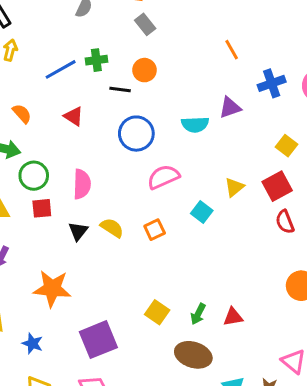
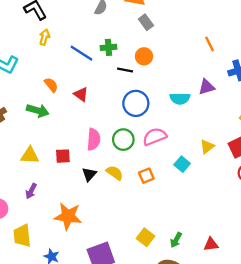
blue line: (61, 69) -> (81, 53), turned 60
red triangle: (74, 116) -> (81, 94), moved
green circle: (34, 176) -> (123, 140), moved
red triangle: (233, 317) -> (211, 244), moved

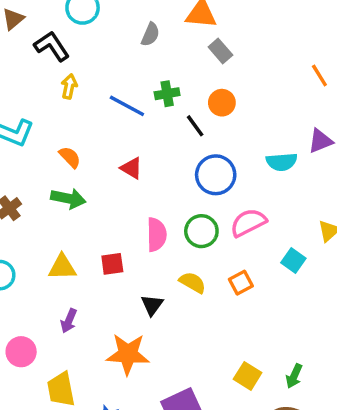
black line: (125, 70) -> (195, 126), turned 49
orange semicircle: (51, 85) -> (70, 157), moved
black triangle: (89, 174) -> (152, 305), moved

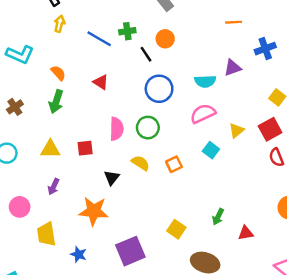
orange line: (319, 75) -> (234, 22), turned -63
green arrow: (68, 198) -> (56, 102), turned 95
pink semicircle: (248, 223) -> (203, 114), moved
green arrow: (294, 376) -> (218, 217), moved

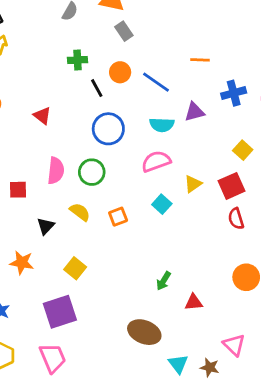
blue line: (99, 39) -> (156, 82), moved
orange star: (94, 211) -> (22, 263), size x0.7
yellow square: (176, 229) -> (75, 268), moved

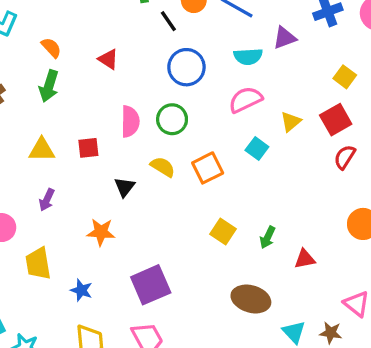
orange square: (118, 217) -> (208, 168), size x1.4
red semicircle: (236, 219) -> (345, 157), turned 55
yellow square: (75, 268) -> (223, 231), moved

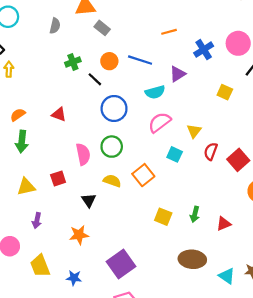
orange semicircle: (51, 48) -> (18, 115), turned -70
red square: (336, 120) -> (238, 160), moved
red semicircle: (345, 157) -> (211, 151), moved

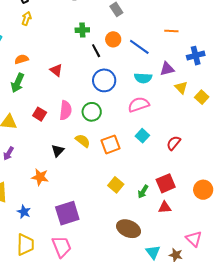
yellow triangle: (194, 131) -> (181, 88), moved, turned -40
red square: (238, 160) -> (166, 183), moved
red square: (58, 178) -> (40, 114), moved, turned 32

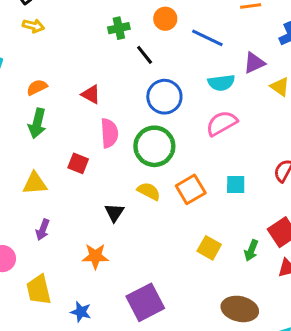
yellow arrow: (26, 18) -> (33, 26), turned 96
orange circle: (113, 39) -> (165, 19), moved
pink semicircle: (66, 110) -> (109, 133), moved
green circle: (92, 112) -> (154, 146), size x1.4
cyan square: (142, 136) -> (236, 185), moved, turned -32

